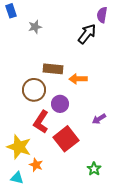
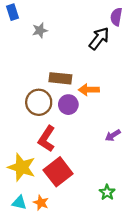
purple circle: (60, 104) -> (68, 105), moved
red square: (66, 139) -> (58, 172), moved
orange star: (36, 165) -> (41, 203), moved

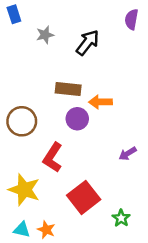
black arrow: (99, 38) -> (88, 43), moved
brown circle: (39, 102) -> (22, 121), moved
red square: (58, 172) -> (84, 197), moved

